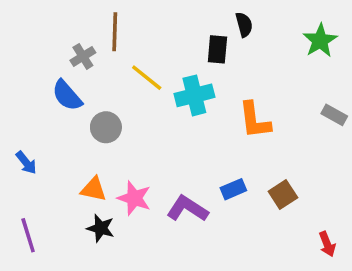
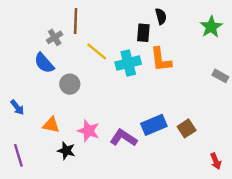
orange L-shape: (255, 120) -> (161, 60), moved
orange triangle: (94, 189) -> (51, 125), moved
blue rectangle: (233, 189) -> (154, 125), size x1.5

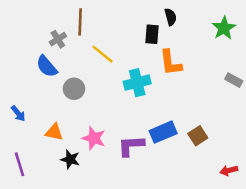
cyan cross: (128, 63) -> (137, 83), moved
purple L-shape: (123, 138) -> (131, 146), turned -36
red arrow: (216, 161) -> (229, 170), turned 98

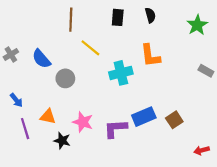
black rectangle: (152, 34) -> (118, 17), moved
gray cross: (58, 39) -> (11, 54), moved
purple line: (19, 164) -> (25, 129), moved

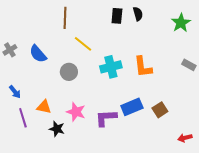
black rectangle: (118, 17) -> (117, 16), moved
orange L-shape: (150, 56) -> (143, 67), moved
gray circle: (65, 78) -> (69, 72), moved

